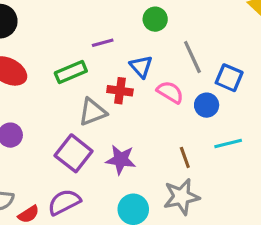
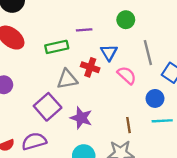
blue circle: (207, 105) -> (155, 98), moved

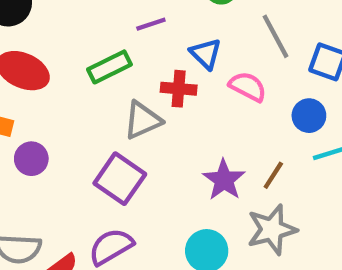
purple star: (81, 118) -> (224, 180), moved, turned 30
brown line: (129, 125) -> (273, 175), turned 56

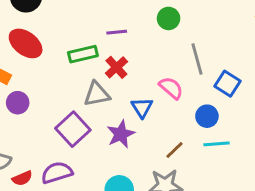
blue triangle: (206, 54) -> (142, 107), moved
red cross: (179, 89) -> (116, 67), moved, turned 30
purple star: (224, 180) -> (121, 134), moved

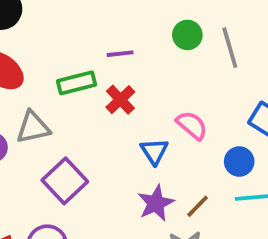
gray line: (197, 59) -> (230, 48), moved
gray triangle: (97, 94) -> (33, 127), moved
purple star: (121, 134) -> (156, 203), moved

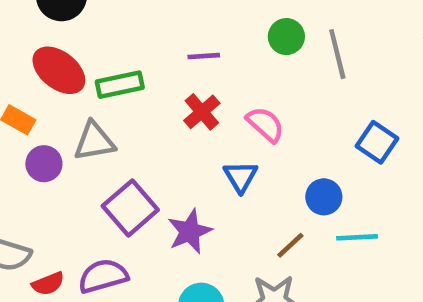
green rectangle: (77, 83) -> (120, 85), moved
pink semicircle: (192, 125) -> (265, 124), moved
blue circle: (239, 162) -> (324, 197), moved
purple star: (156, 203) -> (190, 231), moved

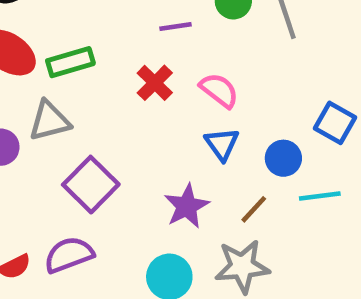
purple line: (204, 56) -> (176, 26), moved
blue square: (377, 142) -> (335, 123), moved
blue triangle: (241, 177) -> (222, 144), moved
purple star: (190, 231) -> (187, 206), moved

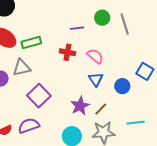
red cross: (155, 83) -> (67, 52), turned -35
cyan line: (320, 196) -> (136, 123), moved
brown line: (254, 209) -> (101, 109), moved

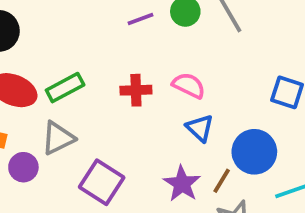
purple line: (77, 28) -> (140, 19), moved
blue circle: (122, 86) -> (254, 152), moved, size x1.5

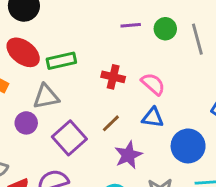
blue triangle: (200, 128) -> (153, 118), turned -50
purple circle: (23, 167) -> (26, 123), moved
brown line: (222, 181) -> (111, 123), moved

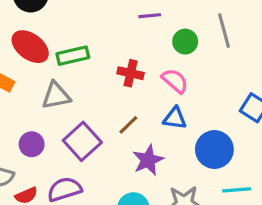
green circle: (165, 29) -> (185, 42), moved
purple circle: (26, 123) -> (32, 144), moved

